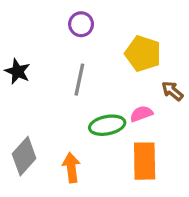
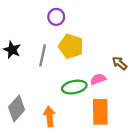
yellow pentagon: (143, 54) -> (71, 46), moved
gray line: (79, 80) -> (43, 55), moved

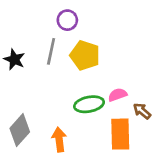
gray line: (43, 55) -> (51, 51), moved
brown arrow: (120, 63) -> (142, 111), moved

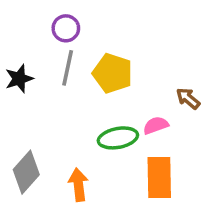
purple circle: (67, 20) -> (66, 28), moved
black star: (14, 59) -> (19, 79), turned 30
brown arrow: (142, 111) -> (188, 98), moved

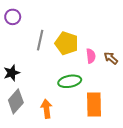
purple circle: (66, 28) -> (13, 17), moved
black star: (19, 79) -> (12, 73), moved
pink semicircle: (156, 125) -> (91, 56), moved, turned 104

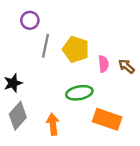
purple circle: (13, 17) -> (30, 20), moved
orange rectangle: (94, 105) -> (107, 119), turned -70

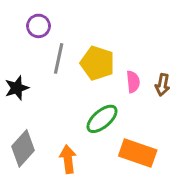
brown arrow: (126, 66) -> (162, 85), turned -119
black star: (13, 83) -> (17, 88), moved
green ellipse: (79, 93) -> (102, 119), turned -30

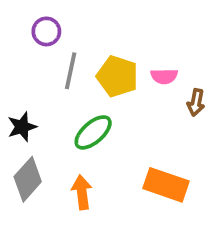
pink semicircle: (133, 82) -> (164, 76), moved, turned 95
black star: (17, 88) -> (22, 127), moved
green ellipse: (102, 119) -> (93, 132), moved

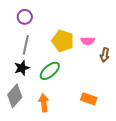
gray line: (71, 71) -> (26, 45), moved
black star: (22, 127) -> (22, 68), moved
orange rectangle: (166, 185) -> (89, 99), size x0.7

